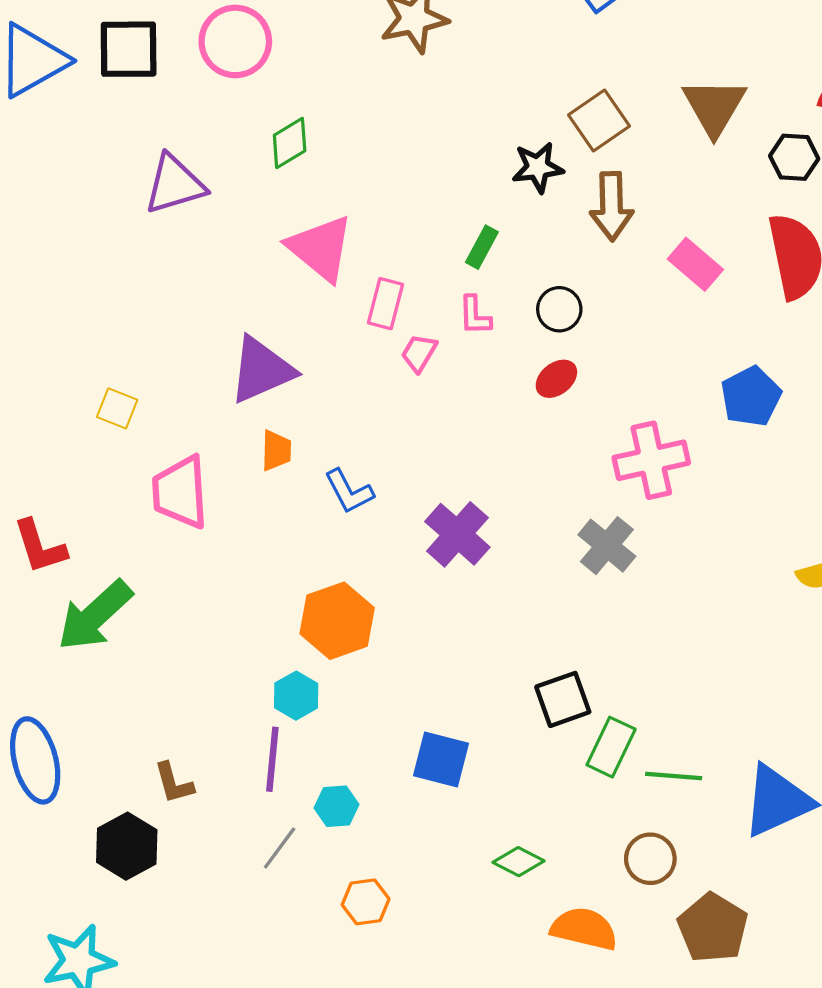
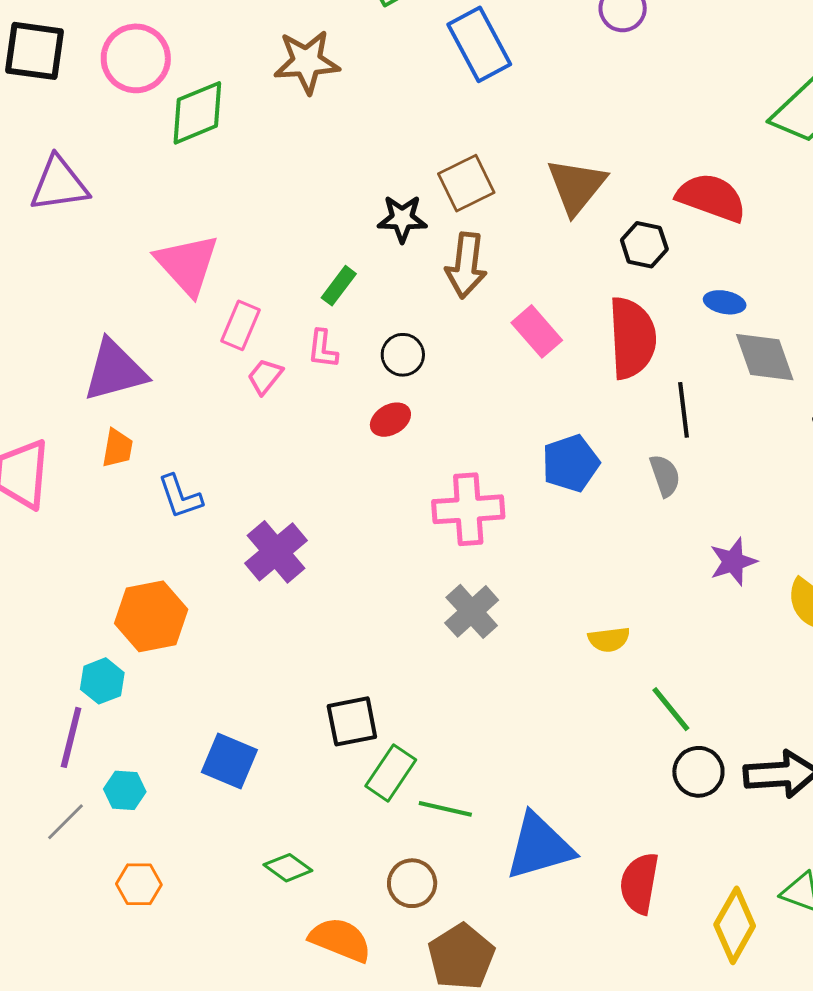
green diamond: (290, 143) -> (197, 113), moved, size x1.4
gray cross: (607, 546) -> (472, 611), moved

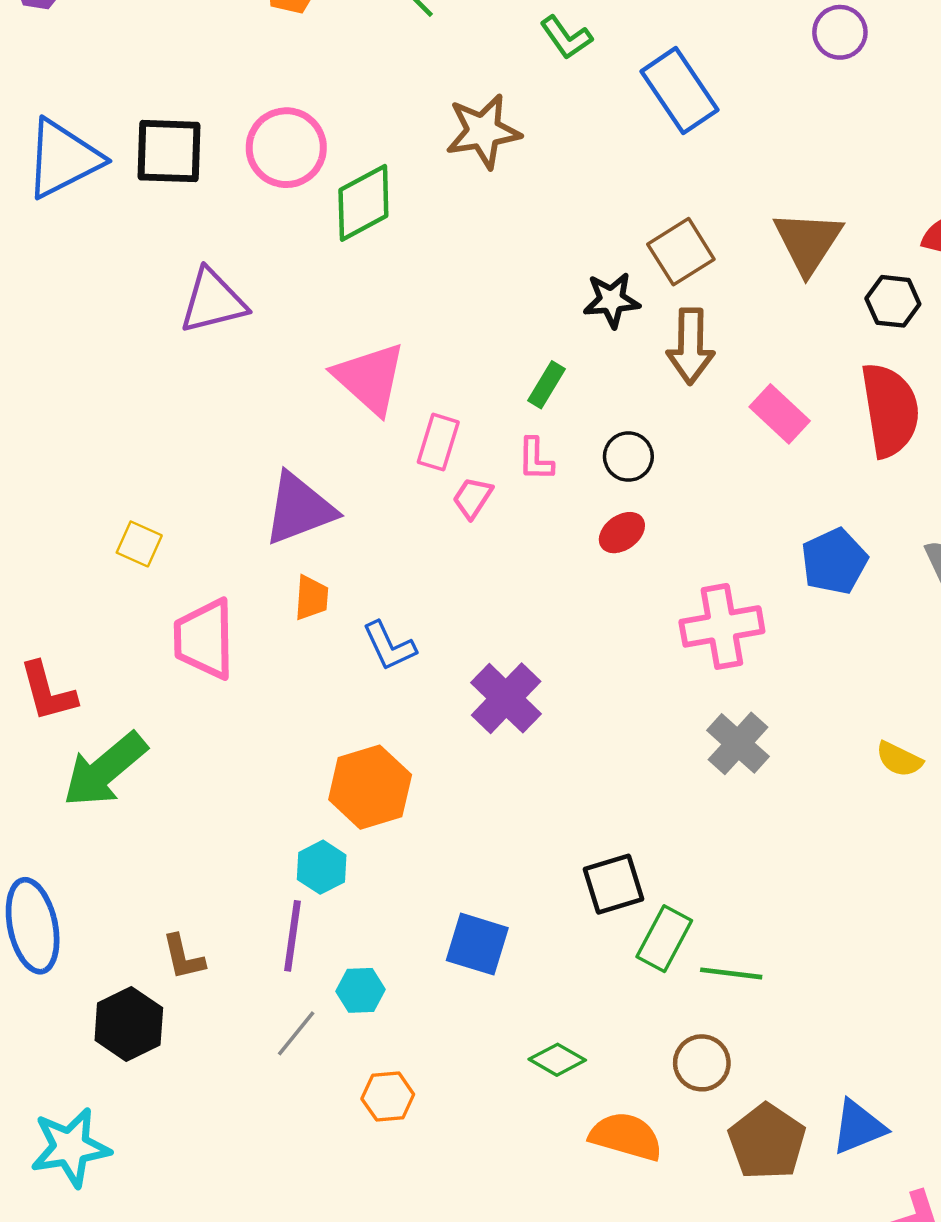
yellow semicircle: (609, 639) -> (899, 759), turned 39
blue triangle: (539, 847) -> (858, 1127), moved, size x0.7

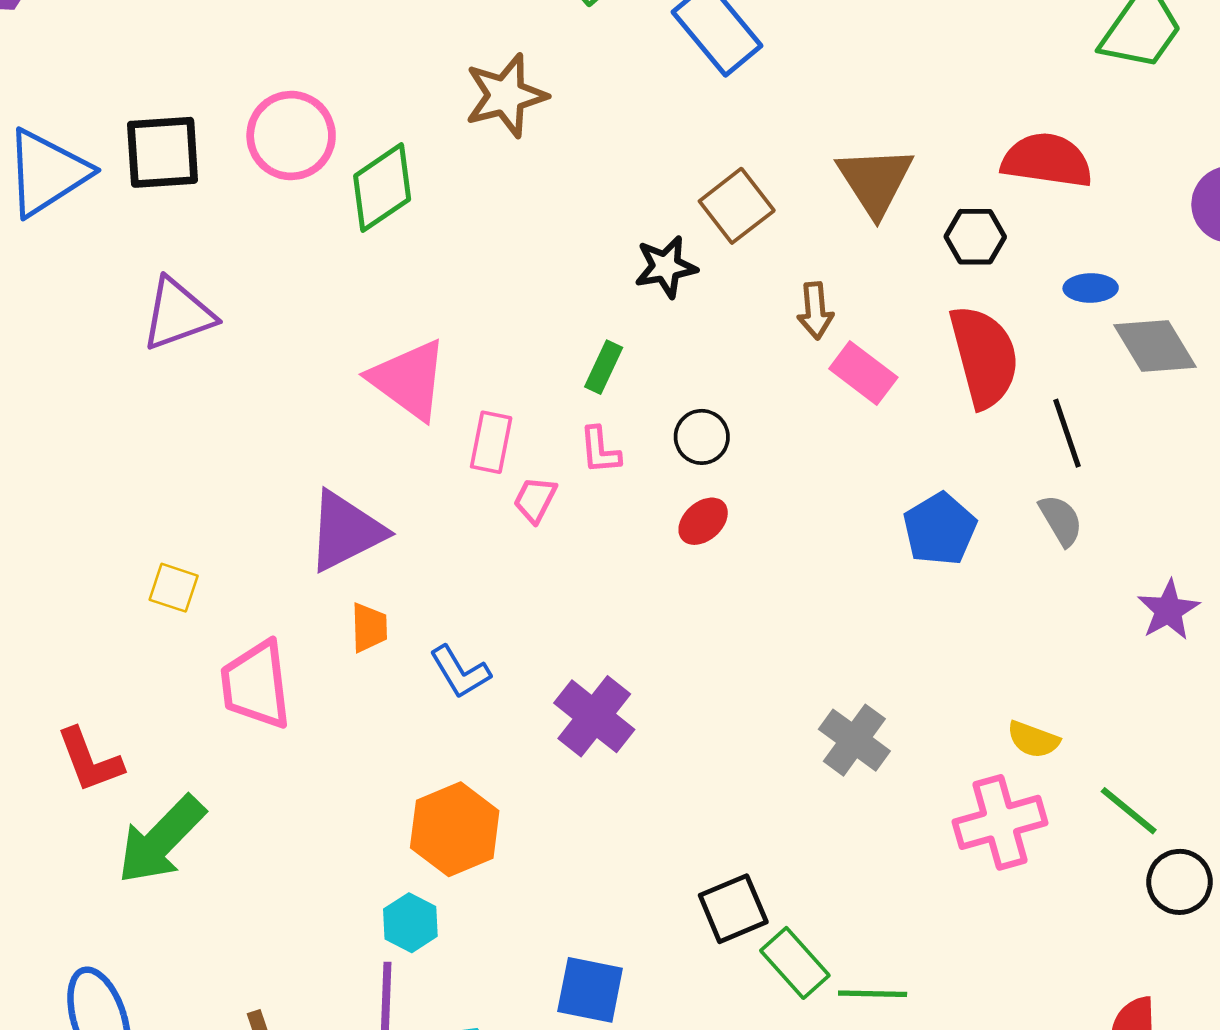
purple triangle: (213, 301) -> (178, 314), moved
brown arrow: (691, 346) -> (815, 311), moved, size x0.7
pink cross: (722, 626) -> (1000, 822), moved
green rectangle: (664, 939) -> (795, 963), turned -64

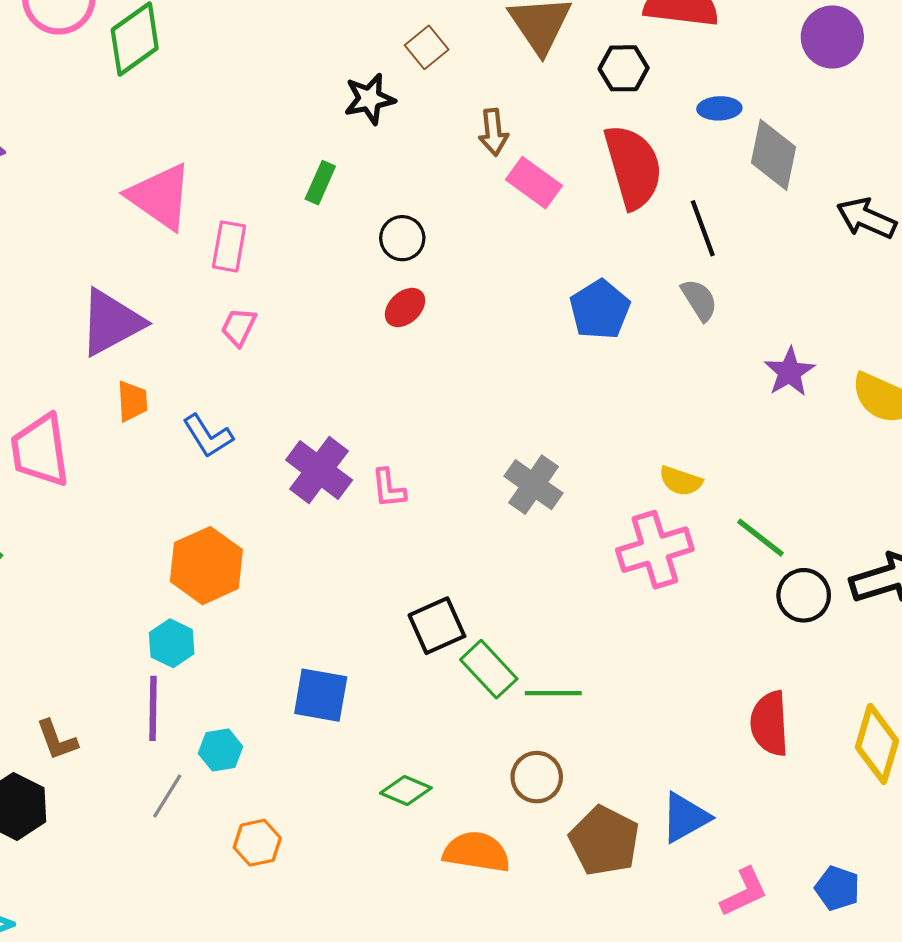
brown square: (737, 206) -> (427, 47), size x0.7
gray diamond: (1155, 346) -> (773, 155), turned 44
pink L-shape: (600, 450) -> (388, 488), moved
pink trapezoid: (535, 500) -> (239, 327), moved

